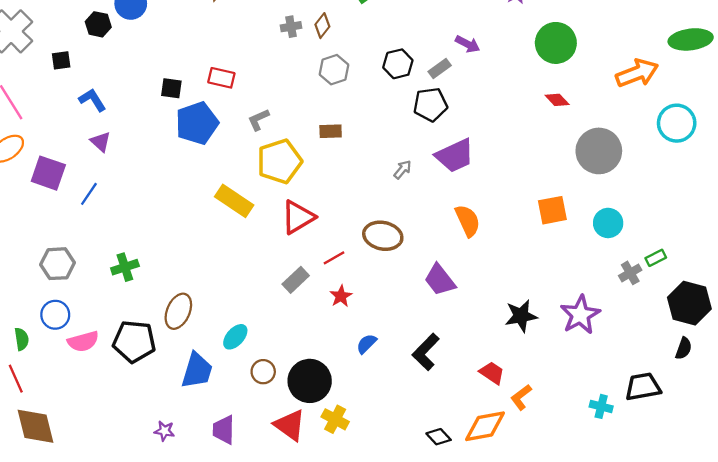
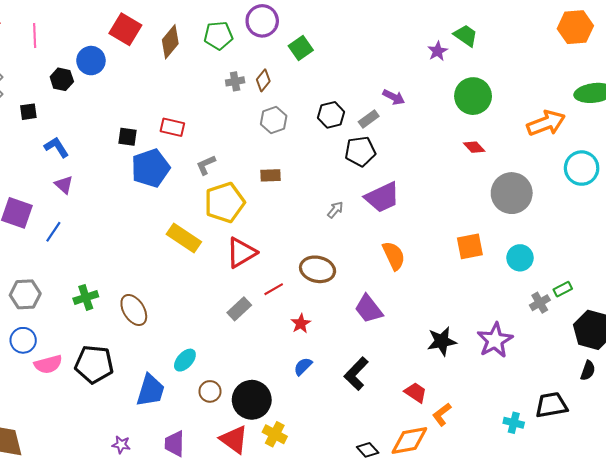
red star: (341, 296) -> (301, 324), moved
brown ellipse: (178, 311) -> (134, 310), moved, turned -56

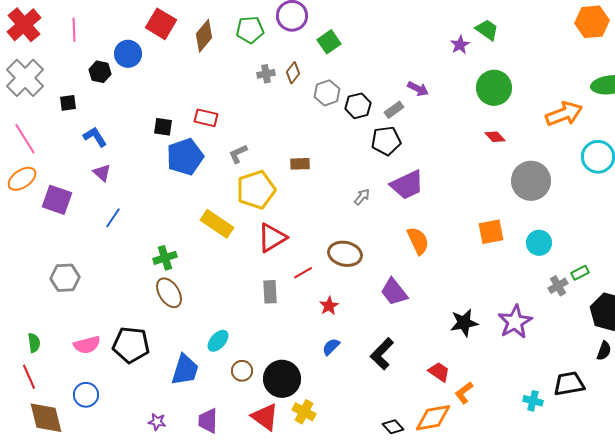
gray hexagon: (274, 120) -> (327, 93), moved
blue line: (53, 232) -> (113, 218), moved
green cross: (86, 297) -> (165, 258), moved
gray rectangle: (239, 309) -> (270, 292), turned -50
blue circle: (23, 340) -> (86, 395), moved

